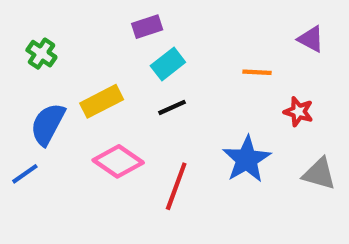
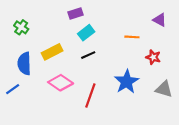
blue semicircle: (48, 124) -> (24, 64), turned -30

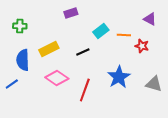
green cross: (21, 27) -> (20, 26), turned -32
cyan rectangle: (86, 33) -> (101, 31), moved
red star: (153, 57) -> (142, 46), moved

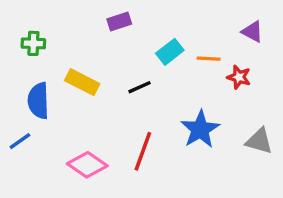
yellow rectangle: (49, 49) -> (82, 82), turned 54
pink diamond: (57, 78) -> (87, 165), moved

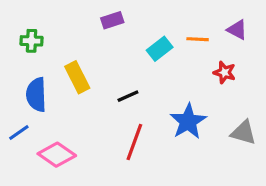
orange line: (209, 59) -> (198, 39), moved
yellow rectangle: (82, 82) -> (77, 77), turned 36
black line: (140, 87) -> (128, 96), moved
pink diamond: (87, 165) -> (57, 155), moved

